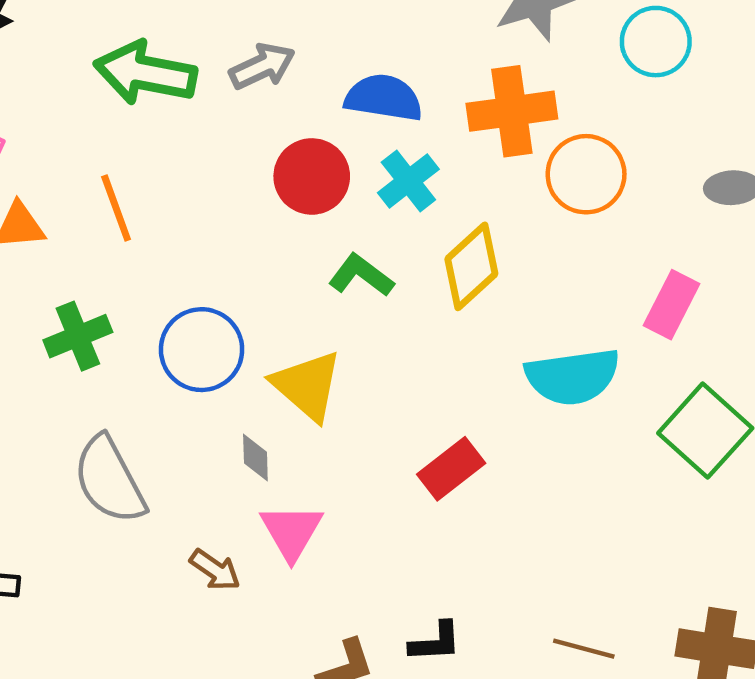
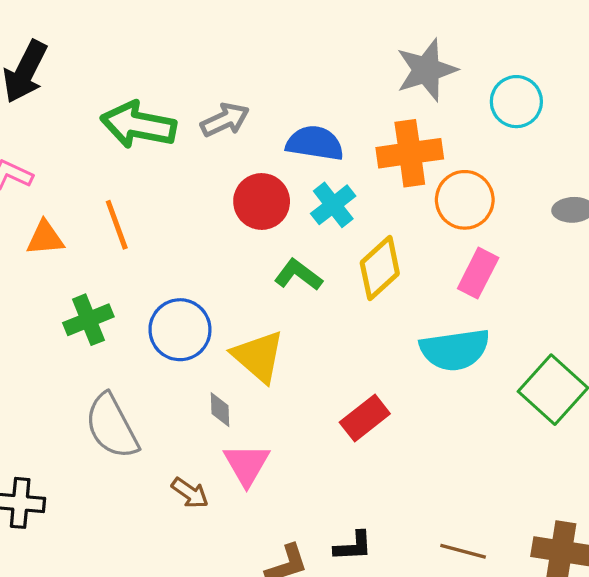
pink rectangle: (671, 305) -> (478, 273), moved

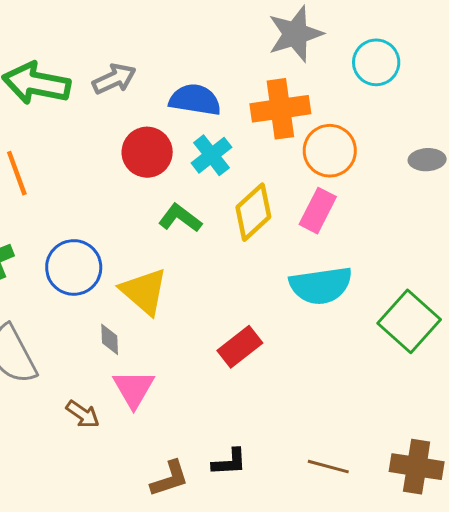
pink rectangle: (478, 273) -> (318, 211), moved

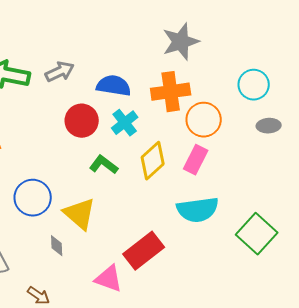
cyan circle: (376, 62) -> (254, 85), moved
red rectangle: (240, 347) -> (144, 251), size x1.4
pink triangle: (134, 389) -> (109, 279), moved, turned -40

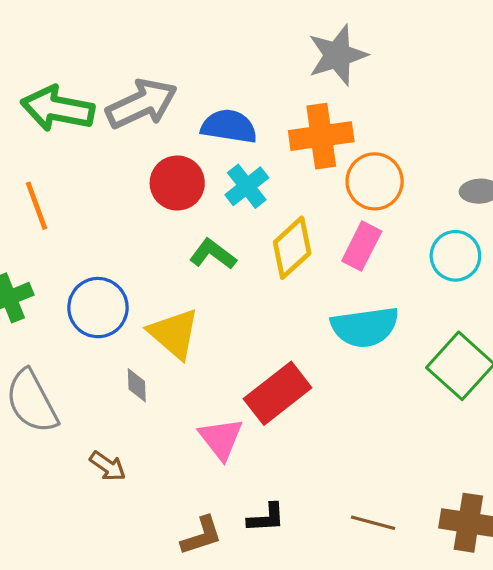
gray arrow: (60, 72) -> (142, 104), size x1.5
cyan circle: (254, 85) -> (455, 256), moved
pink triangle: (109, 279) -> (221, 439), turned 32

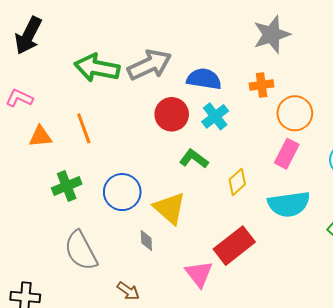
orange cross: (321, 136) -> (262, 85), size x0.6
yellow diamond: (292, 248) -> (237, 182), moved, size x0.7

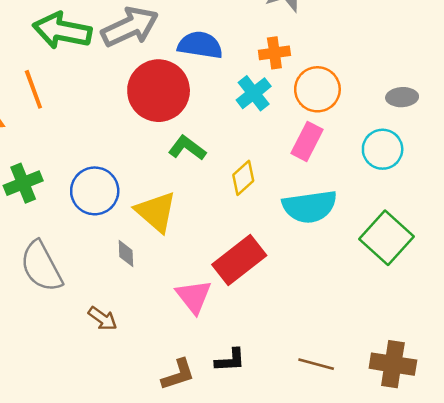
red circle: (172, 114) -> (159, 91), size x1.4
cyan cross: (215, 116) -> (254, 93), moved
orange line: (84, 128) -> (33, 89), moved

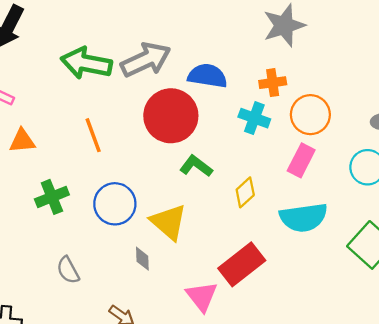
orange line: (33, 89) -> (93, 135), moved
cyan cross: (254, 93) -> (254, 118), turned -32
gray semicircle: (41, 266) -> (68, 270), size x0.6

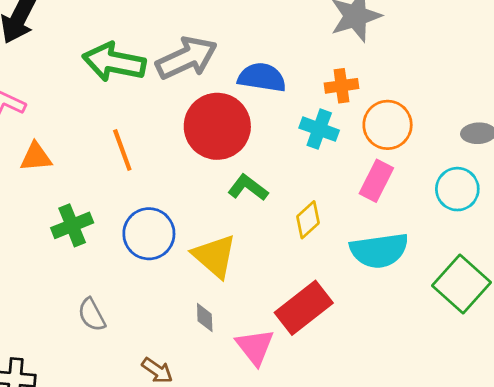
gray diamond: (142, 259) -> (205, 317), moved

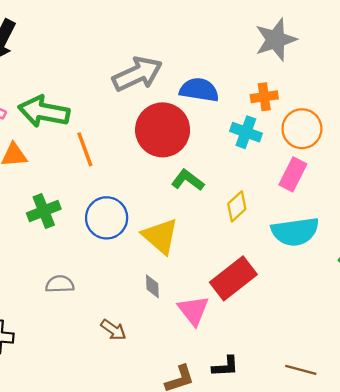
green arrow: (114, 62) -> (44, 112), moved
gray semicircle: (92, 315) -> (60, 284), turned 116

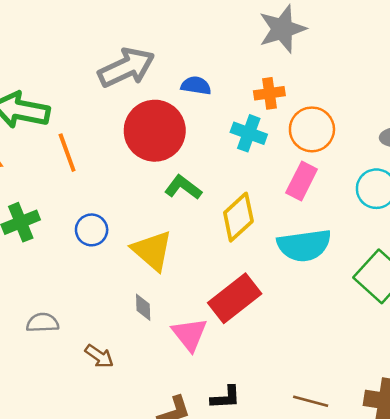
blue semicircle: (199, 90) -> (196, 86), size x0.7
yellow diamond: (237, 206) -> (238, 217), size x1.4
blue circle: (107, 218) -> (92, 230), size x0.7
gray semicircle: (60, 284) -> (43, 323), moved

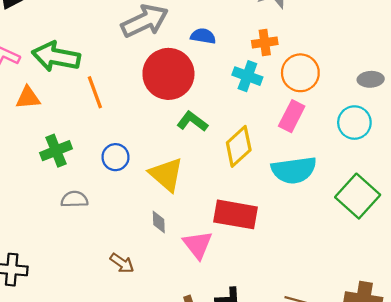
red rectangle: (235, 298) -> (235, 214), turned 48
gray semicircle: (43, 323) -> (74, 199), moved

